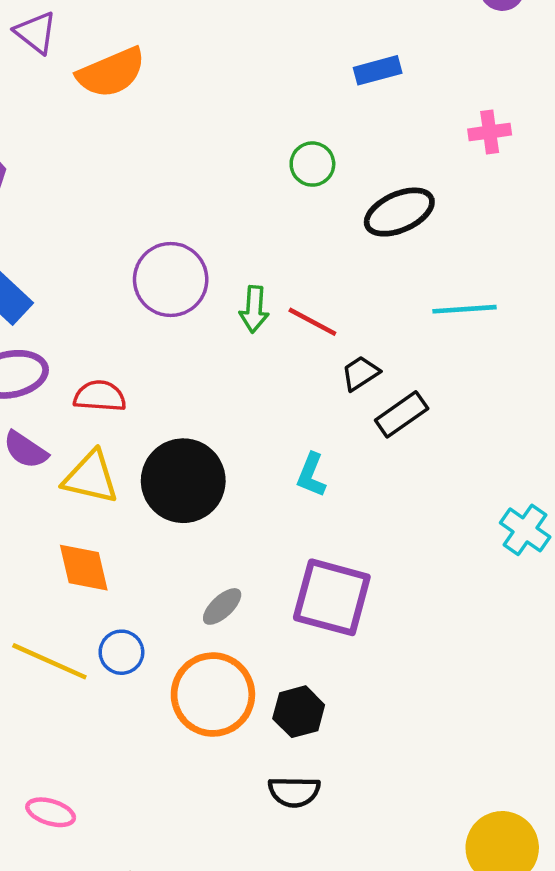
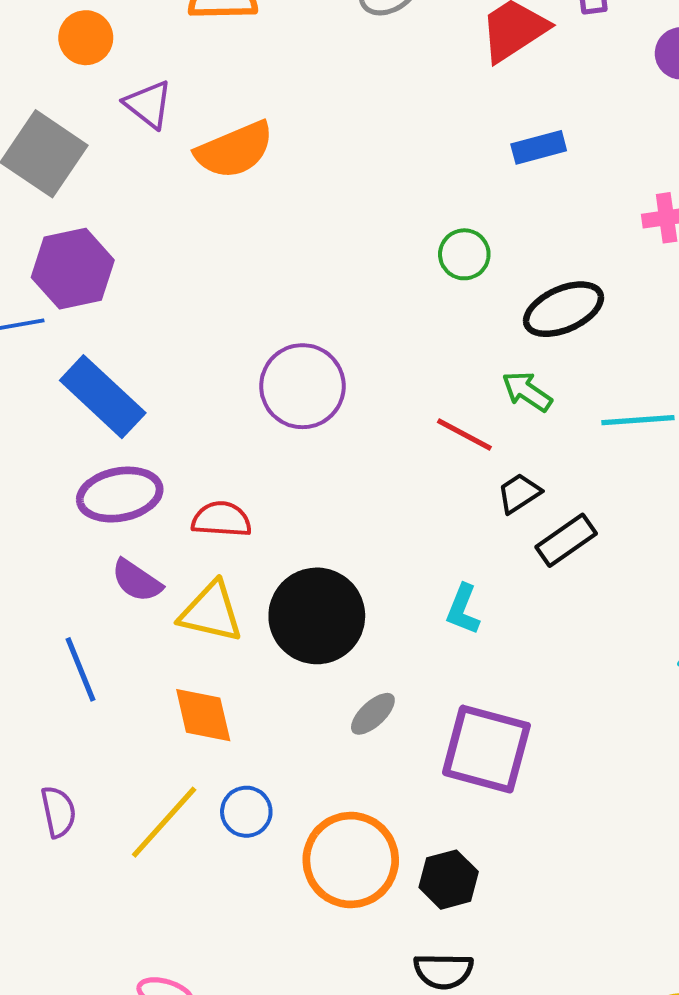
green arrow: (254, 309) -> (527, 391), moved, turned 120
gray ellipse: (222, 606) -> (373, 714), moved
yellow line: (49, 661) -> (164, 822), turned -72

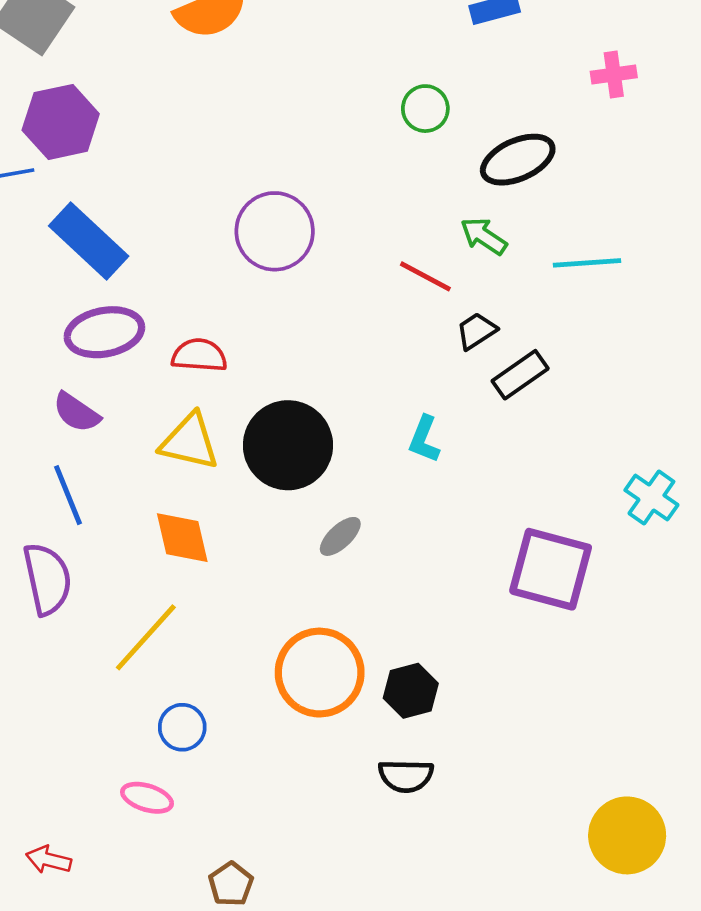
purple semicircle: (137, 581) -> (76, 412), moved
purple square: (486, 749) -> (551, 569), moved
purple semicircle: (58, 812) -> (47, 579), moved, size x1.5
blue circle: (246, 812) -> (182, 727), moved

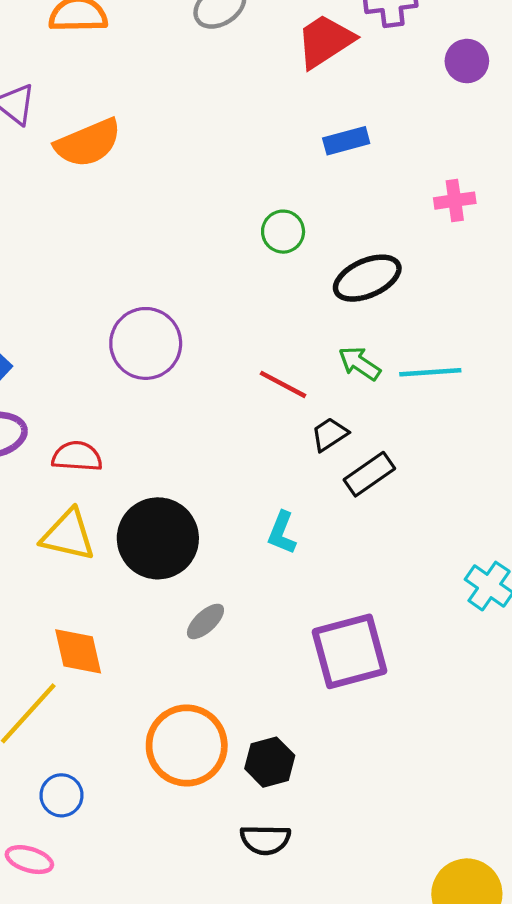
green arrow: (484, 236) -> (359, 363), moved
orange diamond: (182, 538) -> (78, 651), moved
purple square: (551, 569) -> (349, 651), moved, turned -30

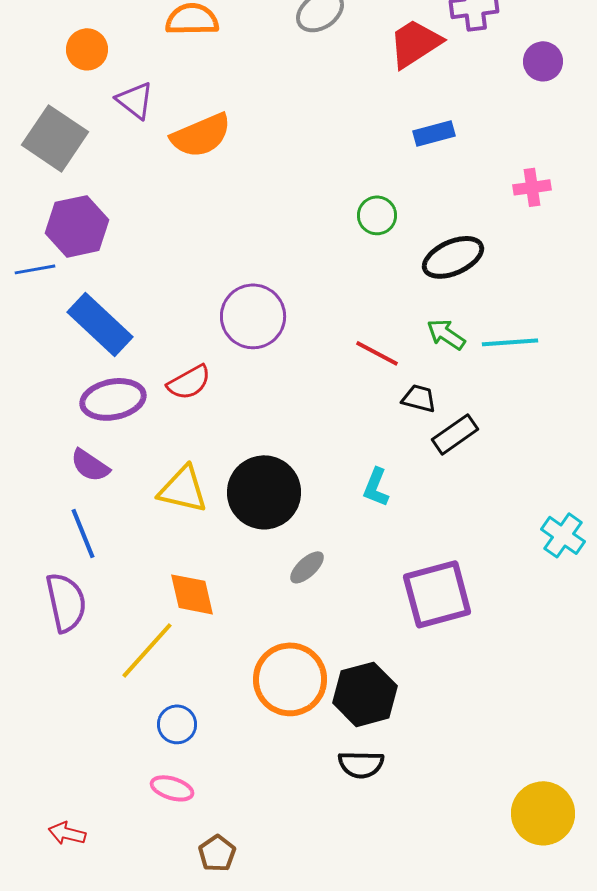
black trapezoid: (330, 434) -> (419, 398), turned 48
red semicircle: (77, 456) -> (189, 382), moved, turned 147
black hexagon: (270, 762) -> (365, 694), size x1.4
pink ellipse: (29, 860) -> (172, 788), moved

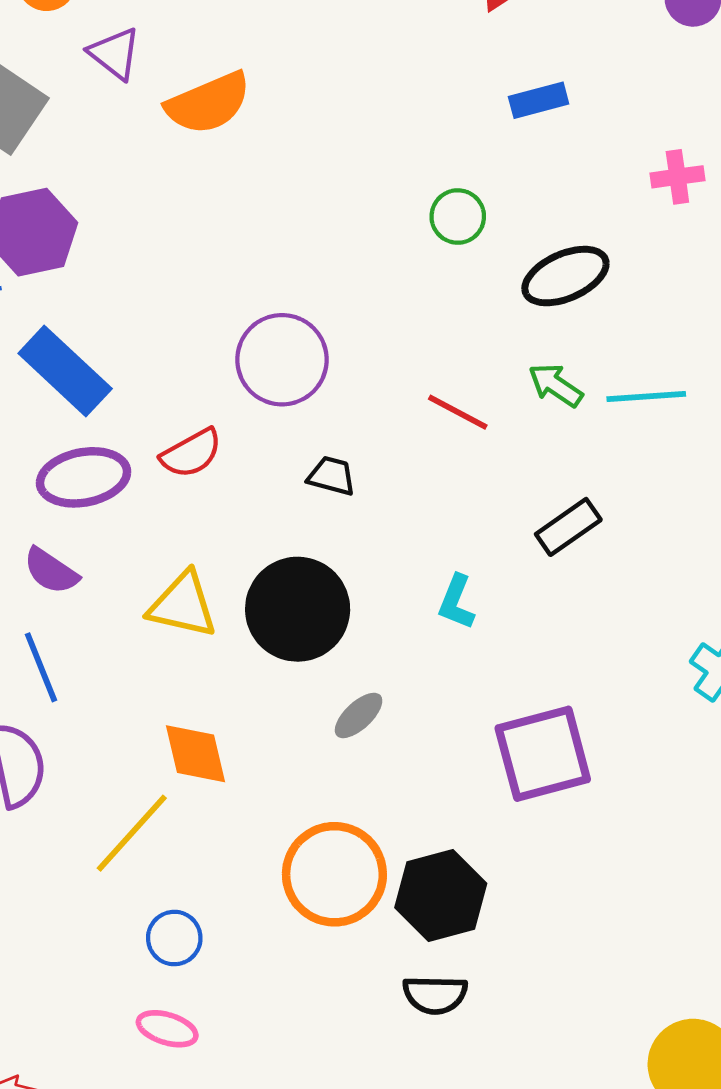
black trapezoid: (419, 398) -> (332, 476), moved

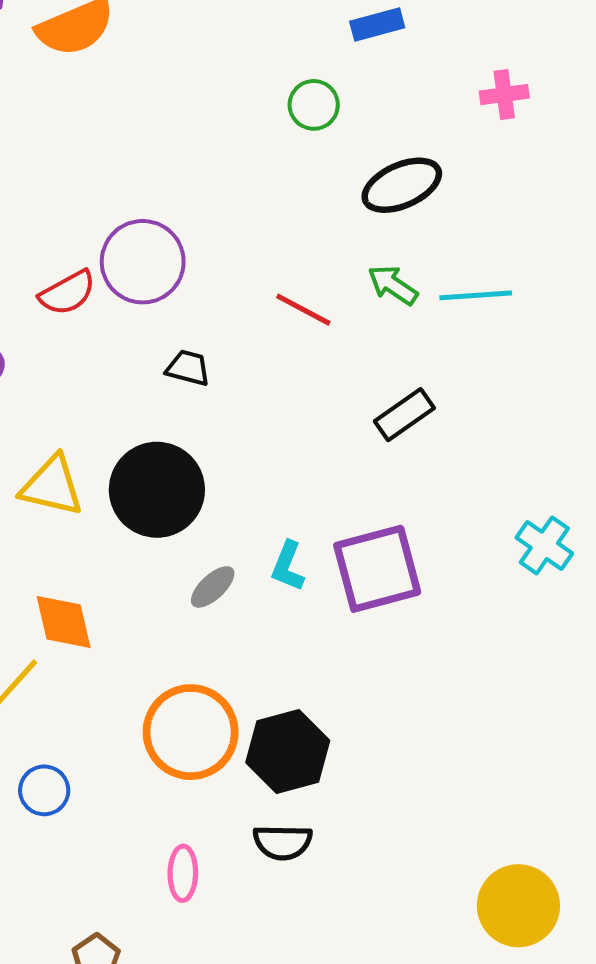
green circle: (458, 217) -> (314, 105), moved
red semicircle: (191, 453) -> (68, 293), moved
cyan L-shape: (456, 602) -> (288, 566), moved
purple square: (543, 754) -> (377, 569), moved
pink ellipse: (167, 1029) -> (183, 873), moved, turned 74

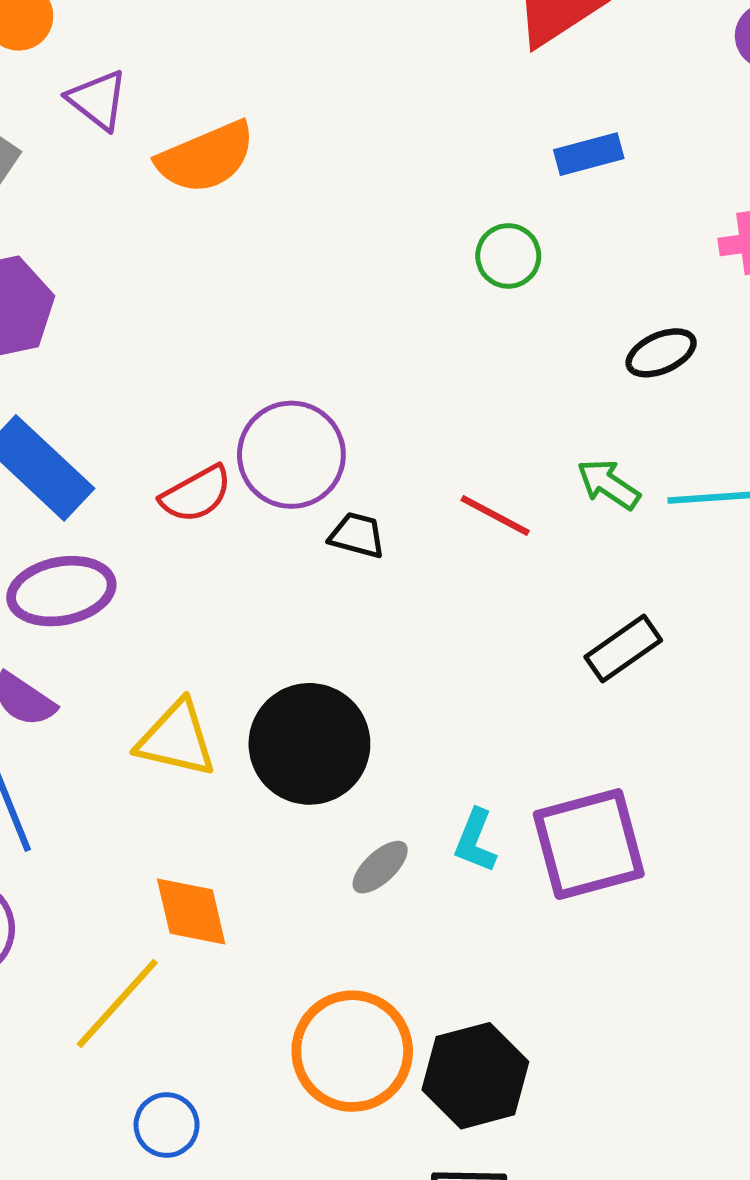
black ellipse: (402, 185) -> (661, 353), moved, size x0.7
black trapezoid: (188, 368) -> (357, 535), moved

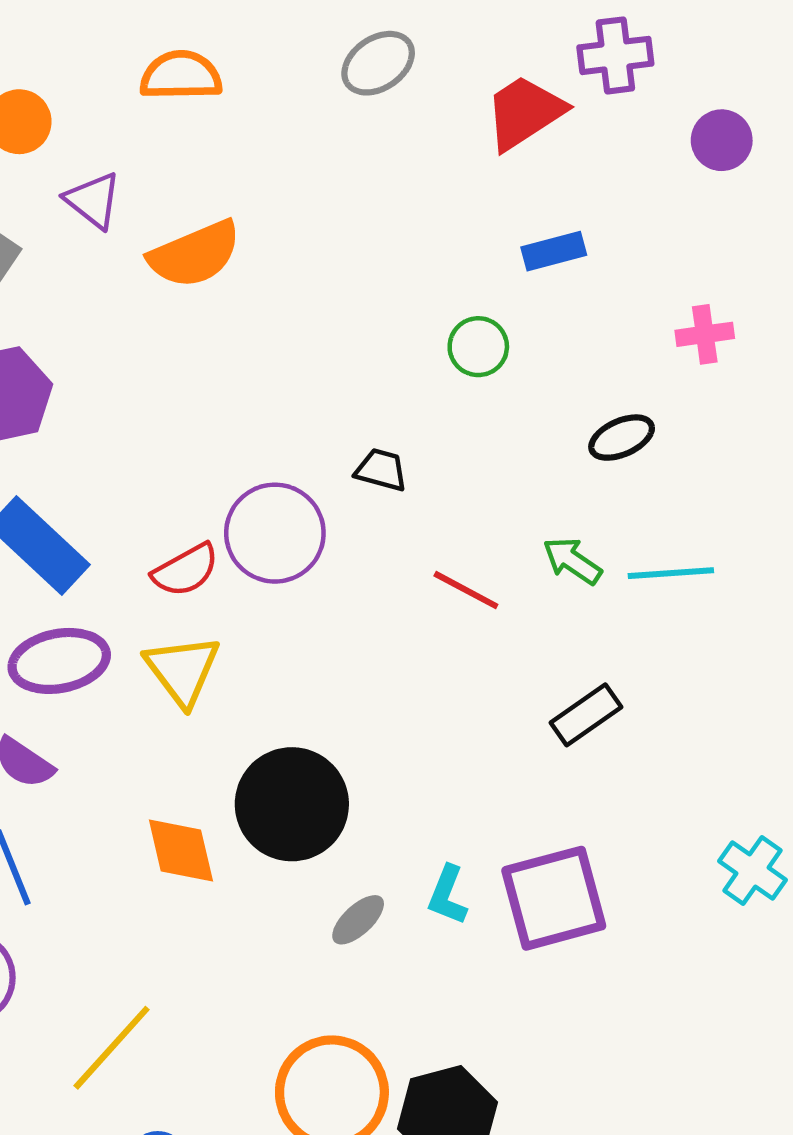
black trapezoid: (357, 535) -> (381, 470), moved
yellow triangle: (176, 739) -> (182, 670), moved, turned 40
orange diamond: (191, 911) -> (181, 850), moved

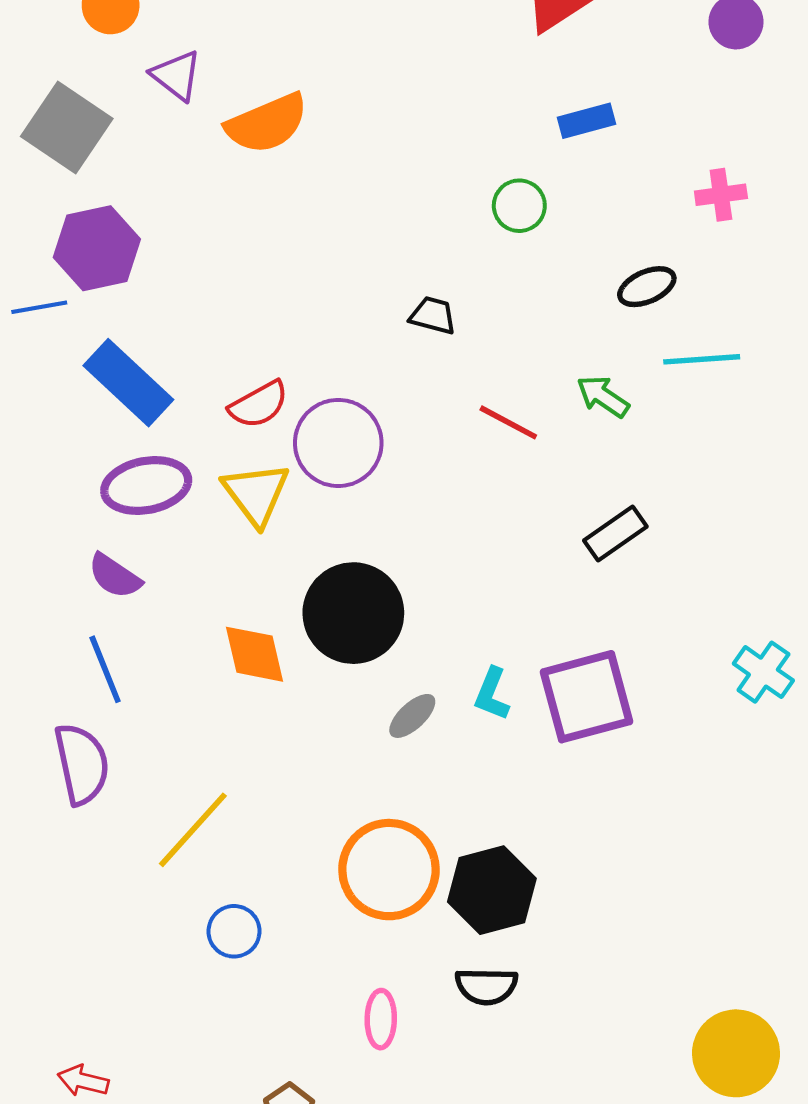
purple circle: (275, 533) -> (338, 443), moved
cyan line: (671, 573) -> (702, 359), moved

